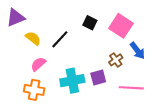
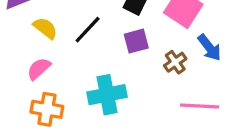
pink semicircle: (38, 64) -> (39, 69), moved
purple square: (98, 78) -> (136, 41), moved

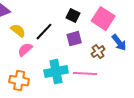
pink semicircle: (39, 69) -> (25, 50), moved
pink line: (200, 106) -> (85, 74), moved

